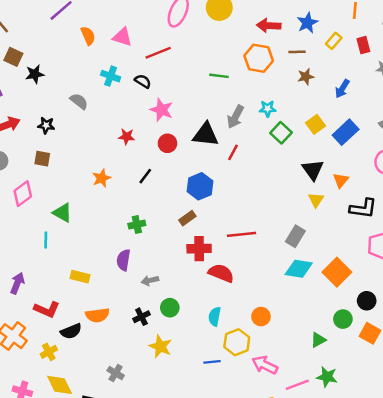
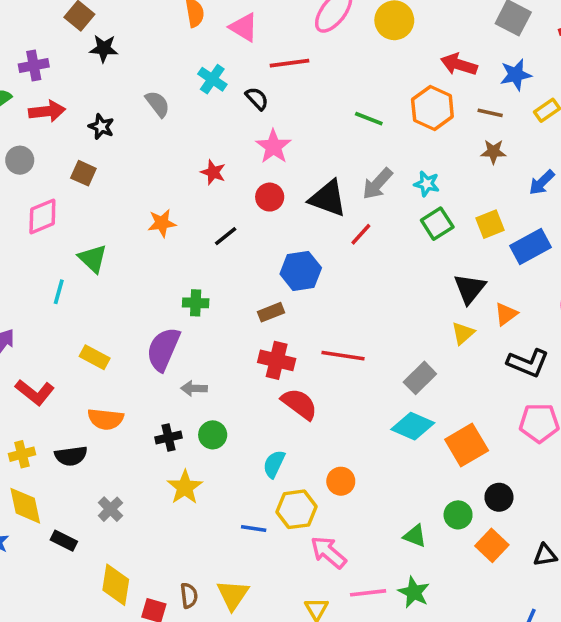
purple semicircle: (123, 260) -> (163, 349), size x1.4
black semicircle: (71, 331) -> (71, 456), moved
green triangle: (318, 340) -> (415, 536), turned 35

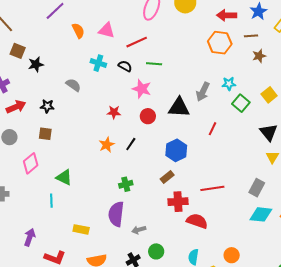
green line: (369, 119) -> (154, 64), moved
orange star: (162, 223) -> (107, 145), moved
red line: (361, 234) -> (212, 129), moved

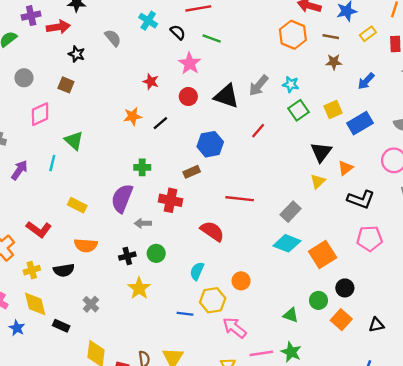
red arrow: (16, 107) -> (58, 27), moved
red cross: (178, 202) -> (171, 200), moved
purple arrow: (30, 237) -> (19, 170), moved

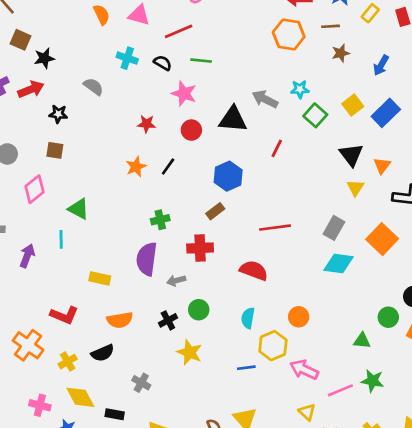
gray arrow: (259, 85) -> (265, 99), turned 90
orange square: (323, 254) -> (382, 239), moved

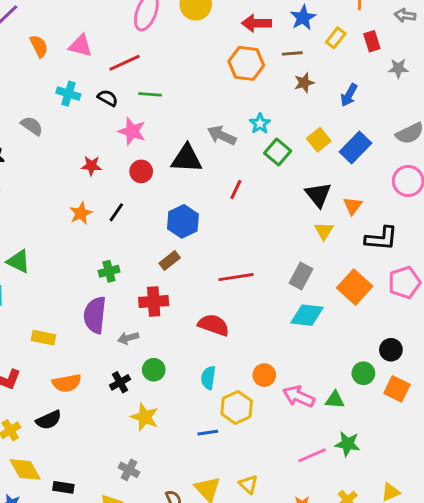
cyan star: (300, 89) -> (260, 124), turned -30
pink arrow: (304, 370) -> (299, 396), moved
gray cross: (141, 383) -> (129, 470), moved
yellow triangle: (307, 412) -> (248, 484), moved

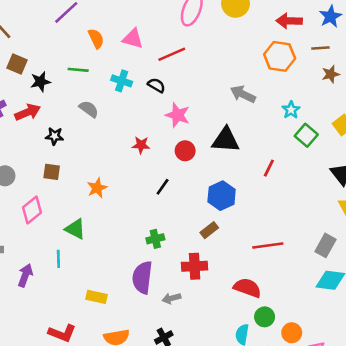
green line: (150, 94) -> (78, 70), moved
gray arrow: (222, 135) -> (243, 94), moved
orange star: (81, 213) -> (97, 188), moved
green circle: (154, 370) -> (265, 317), moved

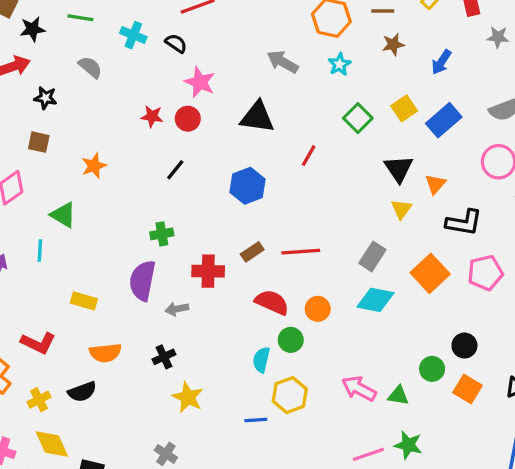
cyan star: (291, 110) -> (339, 64), moved
red circle: (185, 151) -> (188, 119), moved
brown rectangle: (209, 230) -> (252, 252), moved
orange circle: (292, 333) -> (318, 309), moved

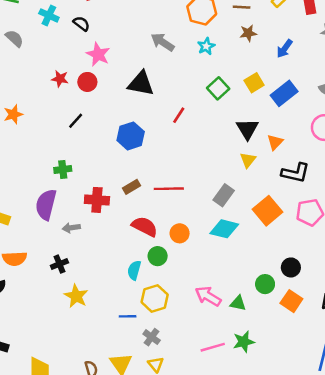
green star: (408, 445) -> (244, 342), turned -30
gray cross: (166, 454) -> (152, 337), moved

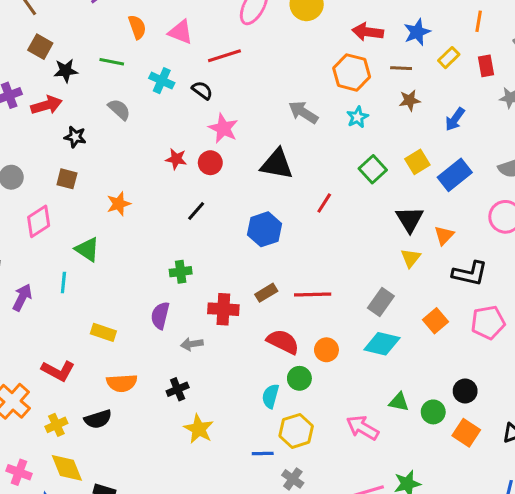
purple semicircle: (46, 205) -> (160, 316), size x0.7
orange square: (267, 211) -> (435, 321), size x0.7
green triangle: (238, 303) -> (399, 402), moved

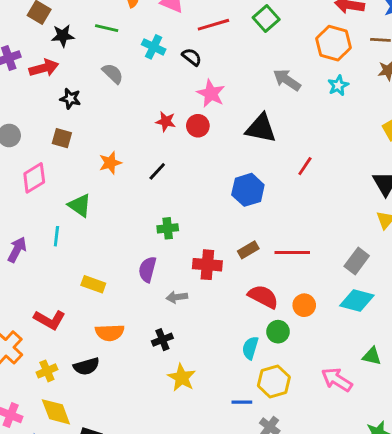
green square: (373, 169) -> (266, 19), moved
black line: (196, 211) -> (157, 171), moved

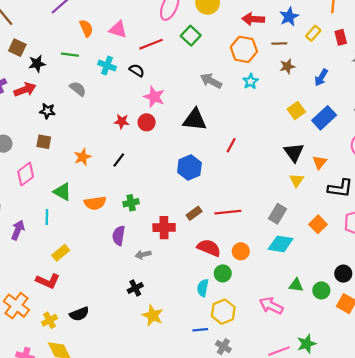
yellow rectangle: (93, 284) -> (61, 253), moved, turned -54
orange semicircle: (110, 333) -> (95, 203), moved

